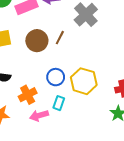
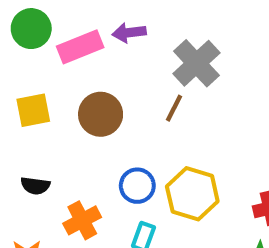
brown line: (60, 38) -> (174, 108), moved

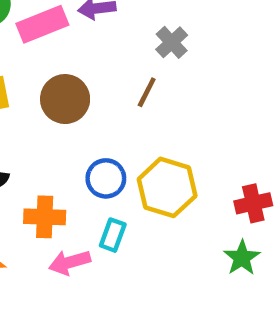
gray cross: (196, 63) -> (172, 42), size x0.6
orange cross: (82, 220) -> (45, 217), turned 30

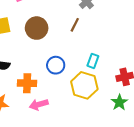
yellow hexagon: (167, 187) -> (84, 85), moved
cyan rectangle: (113, 235) -> (93, 61), moved

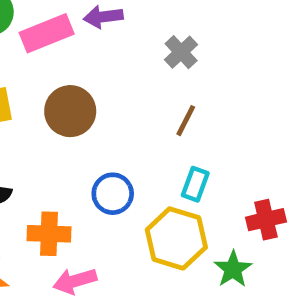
brown line: (75, 25) -> (186, 121), moved
green star: (119, 102) -> (233, 269), moved

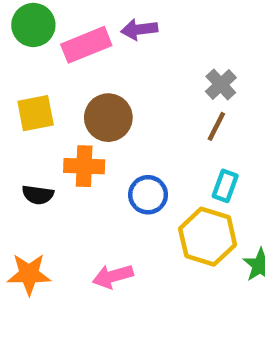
gray cross: (181, 52) -> (221, 85), moved
orange cross: (49, 234) -> (84, 166), moved

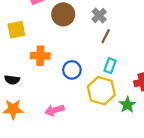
gray cross: (221, 85) -> (99, 15), moved
brown circle: (108, 118) -> (63, 14), moved
black semicircle: (38, 195) -> (12, 80), moved

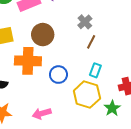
brown circle: (63, 14) -> (43, 35), moved
orange cross: (40, 56) -> (28, 61), size x1.4

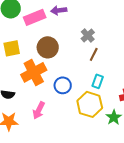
orange cross: (28, 61) -> (34, 72), turned -30
pink arrow: (42, 113) -> (39, 110), moved, turned -48

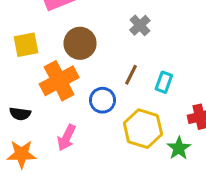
brown line: (94, 54) -> (131, 75), moved
cyan rectangle: (98, 81) -> (164, 82), moved

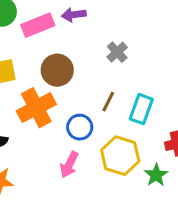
cyan rectangle: (164, 82) -> (141, 109), size x1.4
pink arrow: (67, 138) -> (69, 165), moved

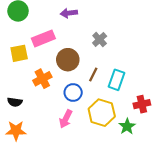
pink rectangle: (38, 25) -> (43, 38), moved
brown circle: (57, 70) -> (68, 60), moved
orange cross: (36, 108) -> (42, 79), size x0.7

